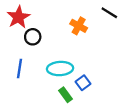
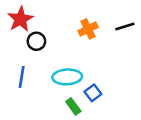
black line: (109, 13) -> (125, 27), moved, turned -49
orange cross: (79, 26) -> (88, 29), turned 35

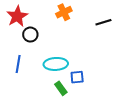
orange cross: (88, 29) -> (64, 12), moved
blue square: (93, 93) -> (77, 77), turned 32

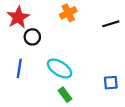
cyan ellipse: (56, 64) -> (60, 68), turned 35
blue square: (77, 77) -> (111, 83), moved

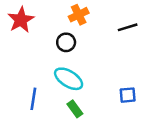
black circle: (32, 37) -> (66, 42), moved
blue line: (19, 68) -> (33, 99), moved

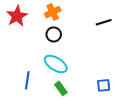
orange cross: (79, 15) -> (53, 12), moved
blue square: (128, 95) -> (104, 85), moved

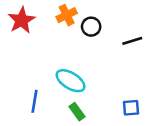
black line: (104, 22) -> (132, 41), moved
black circle: (54, 34) -> (91, 27), moved

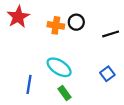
orange cross: (67, 15) -> (56, 25), moved, turned 35
blue square: (131, 108) -> (107, 74), moved, turned -32

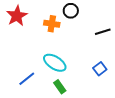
black circle: (76, 22) -> (71, 11), moved
blue line: (29, 84) -> (27, 79), turned 42

